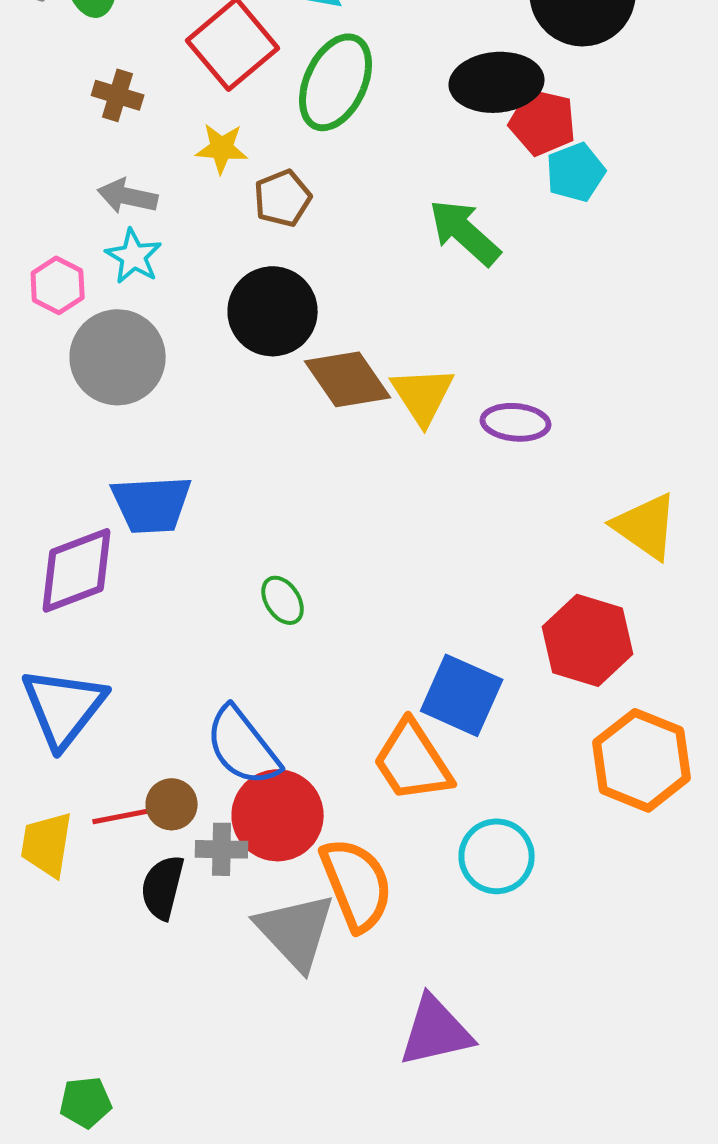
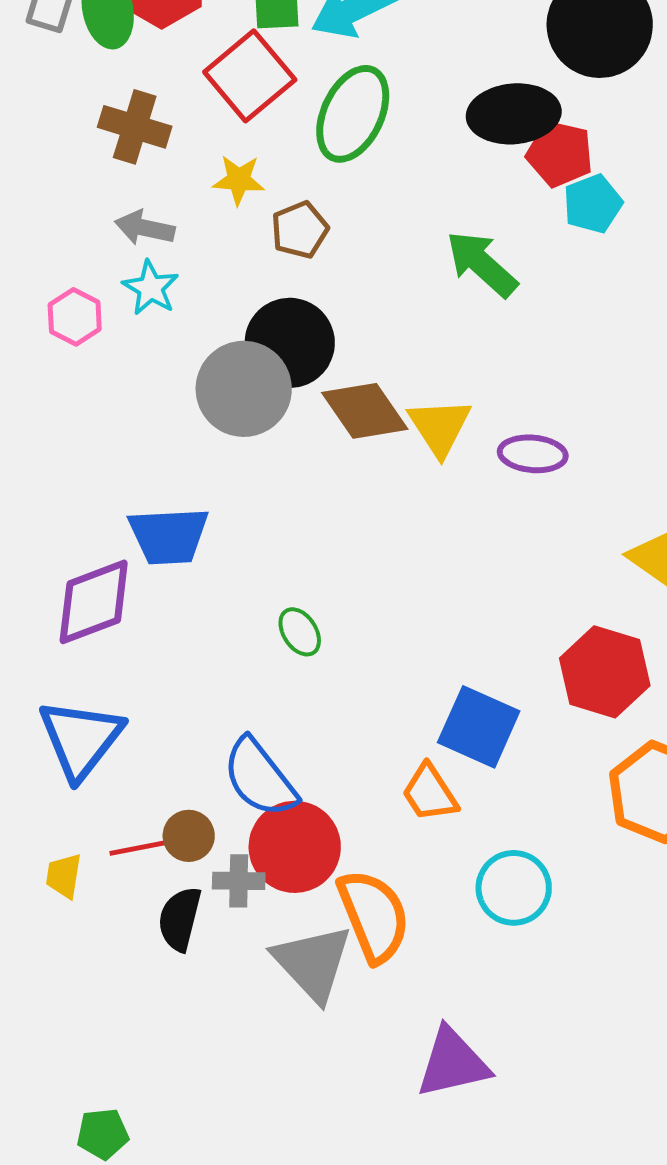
brown cross: (118, 95) -> (135, 127), size x1.4
gray circle: (118, 357) -> (244, 389), moved
orange trapezoid: (413, 761) -> (430, 793), size x0.7
yellow trapezoid: (47, 844) -> (64, 876), size x0.7

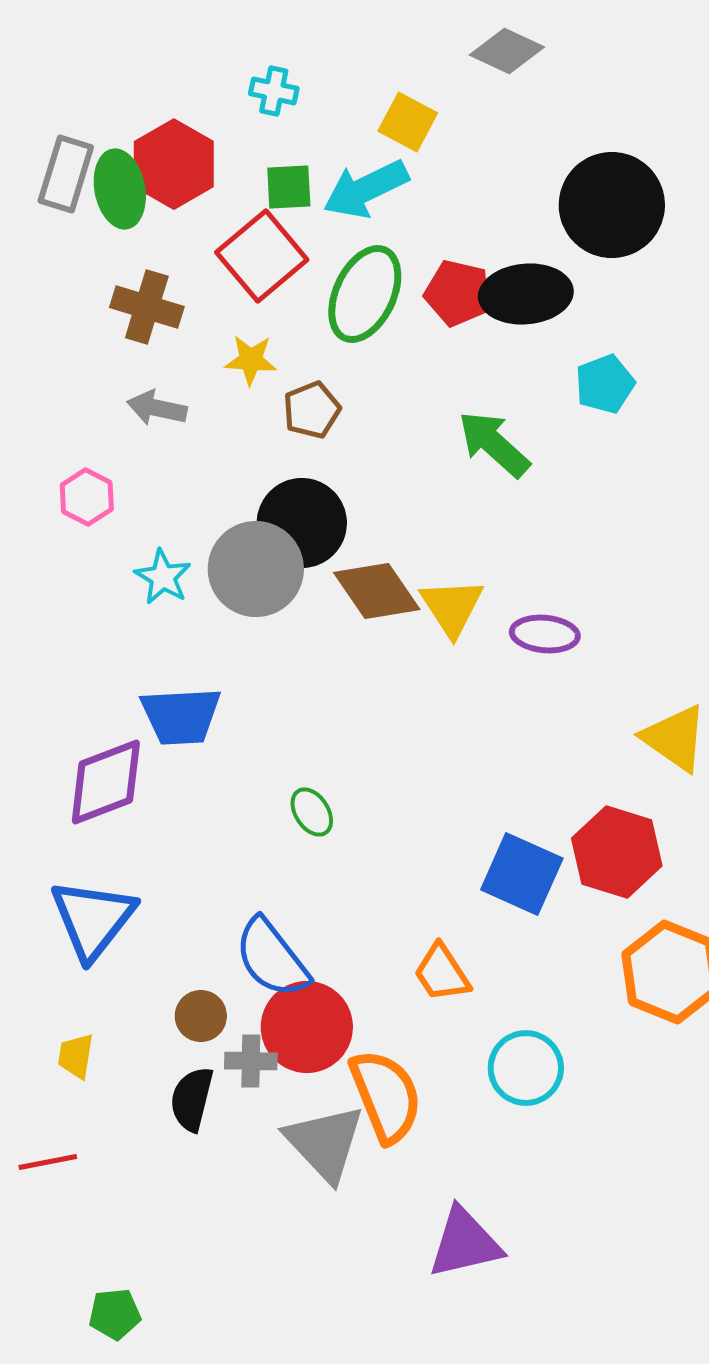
red pentagon: (560, 154) -> (458, 293), moved
cyan star: (151, 288) -> (163, 577), moved
blue square: (479, 727) -> (522, 874), moved
red line: (139, 848) -> (48, 1162), moved

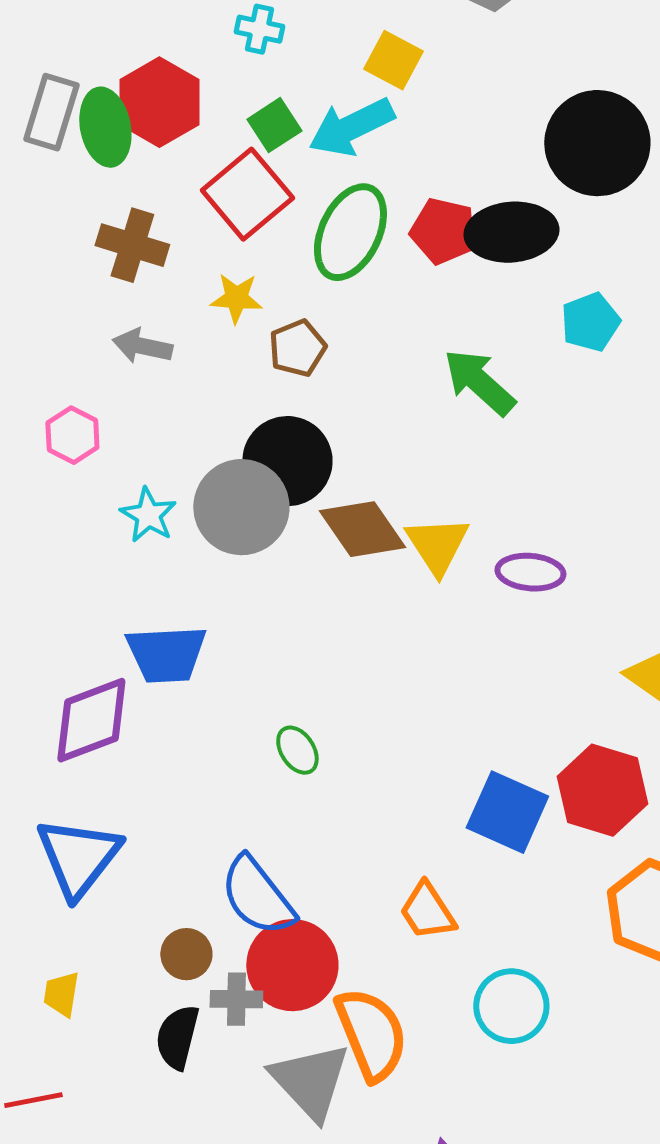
green square: (289, 187) -> (274, 125), turned -30

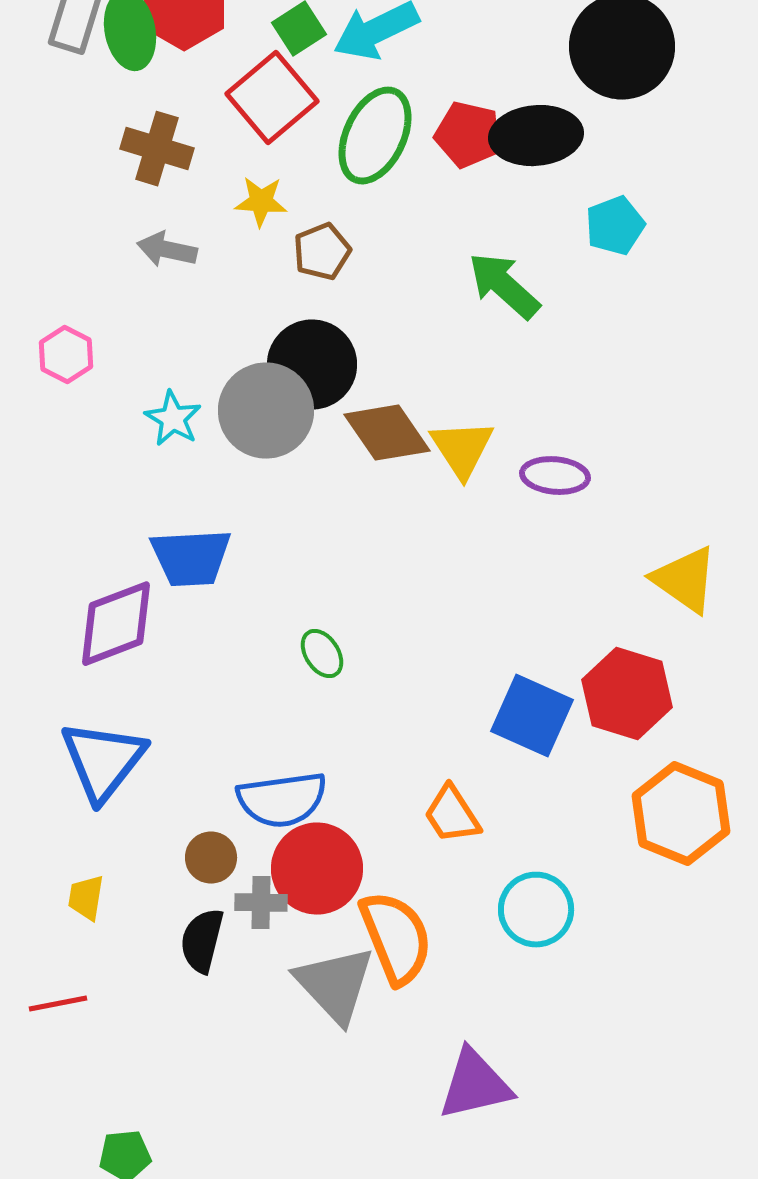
pink hexagon: (72, 435) -> (66, 355), moved
blue semicircle: (257, 896) -> (282, 800), turned -60

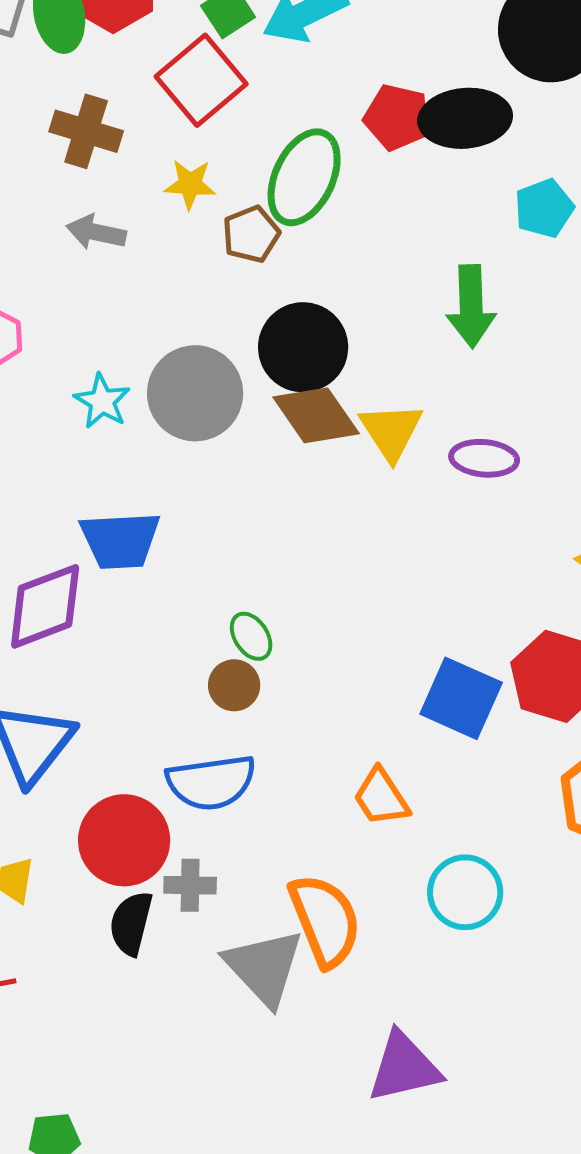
green ellipse: (375, 136) -> (304, 177), moved
green arrow: (504, 286) -> (471, 306), moved, turned -134
black circle: (312, 365) -> (303, 347), moved
brown circle: (211, 858) -> (234, 685), moved
red circle: (317, 869) -> (124, 840), moved

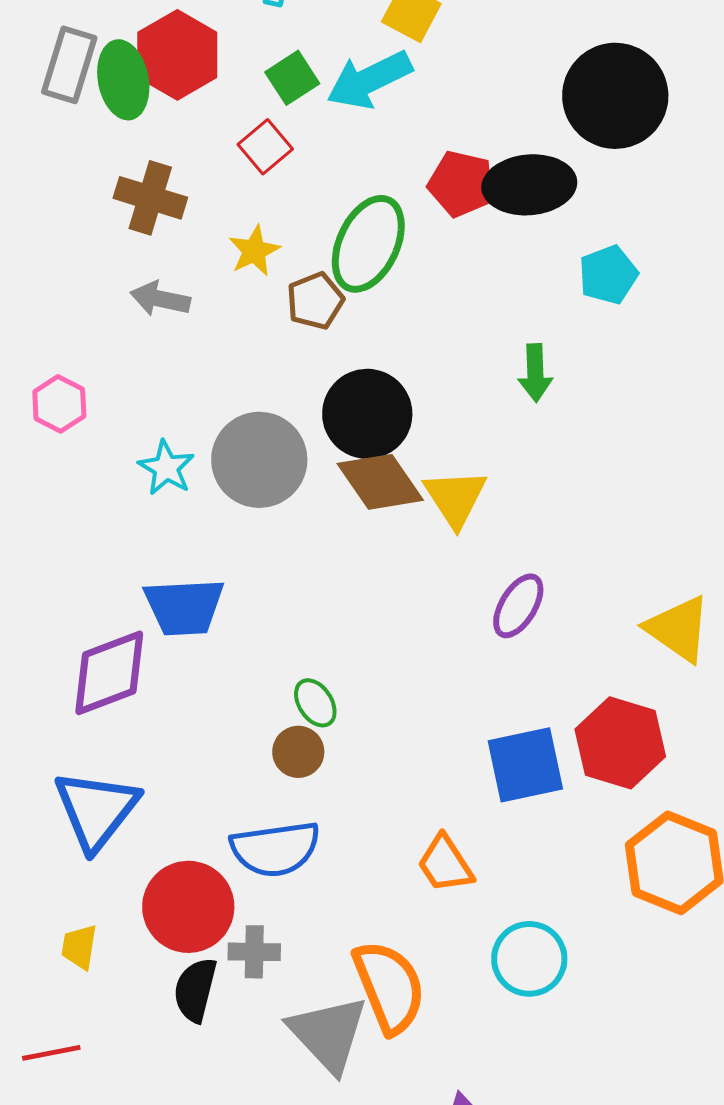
red square: (201, 80) -> (265, 147), size x0.6
yellow star: (190, 184) -> (254, 251), turned -30
green arrow: (471, 306) -> (535, 373), size x0.7
purple ellipse: (484, 458) -> (518, 606), moved, turned -64
blue square: (461, 698) -> (525, 765), turned -36

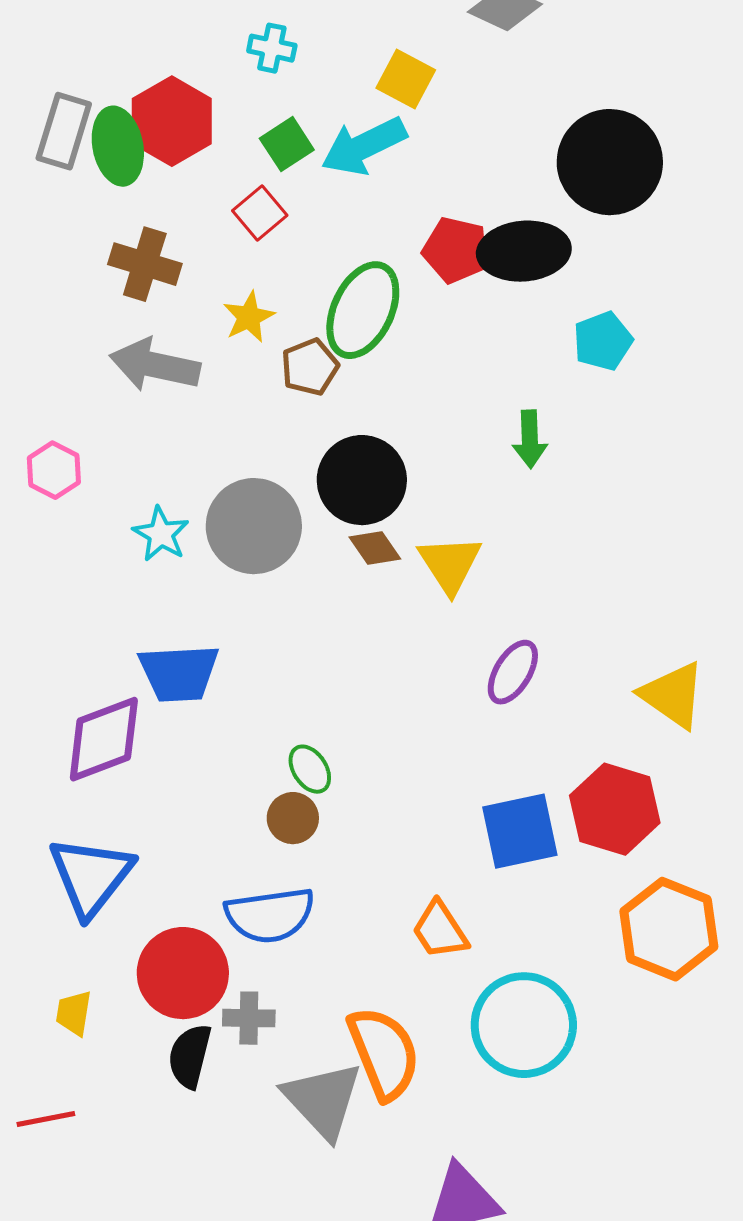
gray arrow: (160, 299) -> (155, 365), size x1.5
brown diamond: (380, 482) -> (375, 548), size x0.6
cyan circle: (529, 959) -> (524, 1025), size x1.4

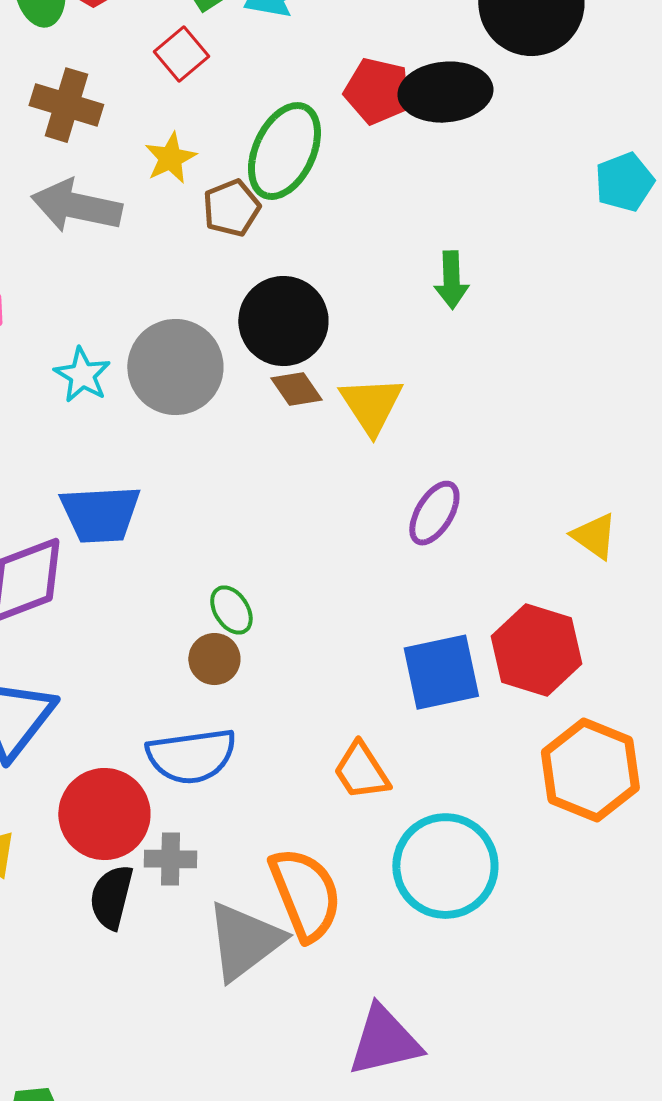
cyan pentagon: (603, 341) -> (624, 182), moved
yellow triangle: (673, 695) -> (594, 536), size x0.7
gray triangle: (323, 1100) -> (244, 941), turned 36

